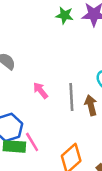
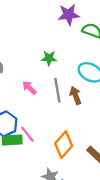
green star: (65, 15) -> (49, 58), moved

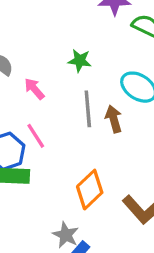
pink arrow: (29, 88) -> (34, 89), moved
pink line: (27, 134) -> (36, 136), moved

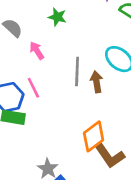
green star: (80, 61) -> (57, 17), moved
orange diamond: (90, 190) -> (94, 136), moved

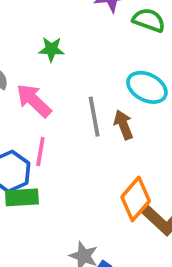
pink arrow: (37, 51) -> (34, 101), size x1.5
pink line: (33, 88) -> (40, 152), turned 48

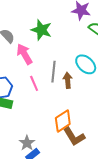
green star: (51, 49) -> (41, 30), size x1.5
pink line: (40, 152) -> (34, 83), moved, turned -49

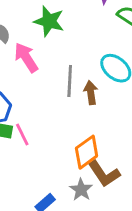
pink line: (34, 83) -> (22, 134), moved
gray star: (27, 143) -> (81, 190), moved

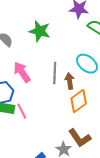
pink arrow: (26, 58) -> (22, 72), moved
orange diamond: (87, 152) -> (79, 101), moved

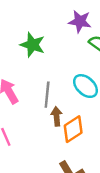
brown arrow: (70, 81) -> (57, 116), moved

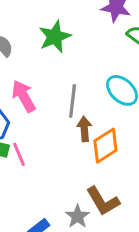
green star: (33, 45) -> (55, 37), turned 30

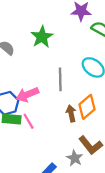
pink arrow: (24, 96) -> (27, 95), moved, turned -75
brown arrow: (84, 129) -> (71, 113), moved

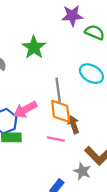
orange diamond: (87, 107) -> (61, 111), moved, turned -50
pink line: (29, 121) -> (56, 139), moved, turned -42

